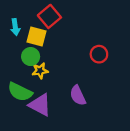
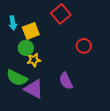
red square: (49, 16) -> (61, 14), moved
yellow square: (36, 36) -> (31, 31), turned -36

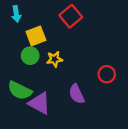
cyan arrow: (13, 23) -> (16, 14), moved
red circle: (84, 46) -> (107, 74), moved
yellow star: (34, 60) -> (55, 59), moved

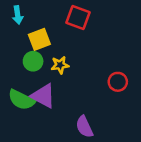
red square: (71, 16) -> (78, 18), turned -30
purple semicircle: (77, 94) -> (84, 127), moved
purple triangle: (39, 103) -> (43, 96), moved

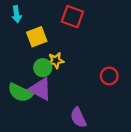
green circle: (33, 61) -> (43, 68), moved

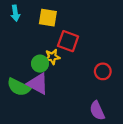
red square: (72, 17) -> (68, 41), moved
yellow square: (37, 37) -> (48, 18), moved, turned 30
purple semicircle: (78, 118) -> (97, 111), moved

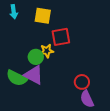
red square: (68, 41) -> (61, 37), turned -30
red circle: (103, 71) -> (82, 82), moved

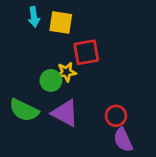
cyan arrow: (14, 12) -> (34, 17), moved
purple triangle: (34, 75) -> (65, 113), moved

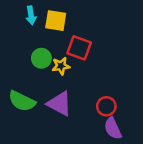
red square: (86, 52) -> (79, 48), turned 30
green circle: (51, 80) -> (41, 58), moved

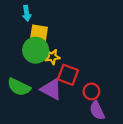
yellow square: (56, 21) -> (39, 33), moved
red square: (79, 48) -> (68, 75), moved
green circle: (41, 58) -> (36, 50), size x1.5

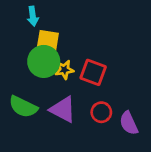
red square: (68, 75) -> (93, 72), moved
red circle: (91, 91) -> (101, 112), moved
purple semicircle: (97, 110) -> (129, 123), moved

